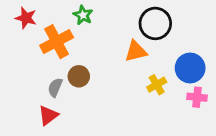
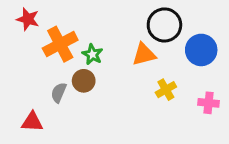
green star: (83, 15) -> (92, 54), moved
blue circle: (190, 68) -> (201, 50), moved
red triangle: (48, 115) -> (32, 122), moved, turned 40

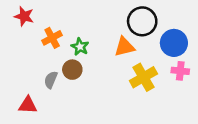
orange cross: (60, 44) -> (52, 38), size x0.7
yellow cross: (166, 90) -> (143, 77), size x1.5
pink cross: (209, 103) -> (180, 71), moved

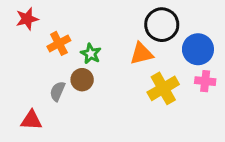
red star: (24, 16) -> (27, 19), turned -30

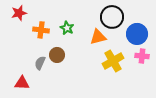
orange cross: (59, 43) -> (41, 30), turned 35
green star: (91, 54) -> (67, 28), moved

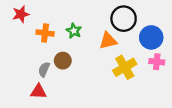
red triangle: (22, 83) -> (38, 92), moved

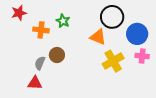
green star: (74, 31) -> (63, 21), moved
orange triangle: (108, 41) -> (98, 37), turned 36

